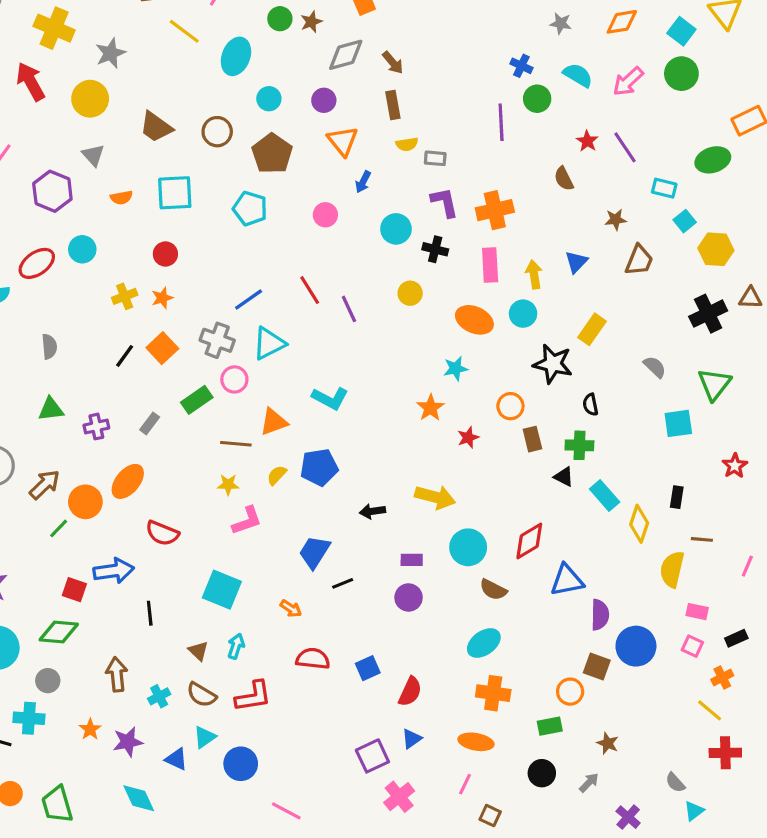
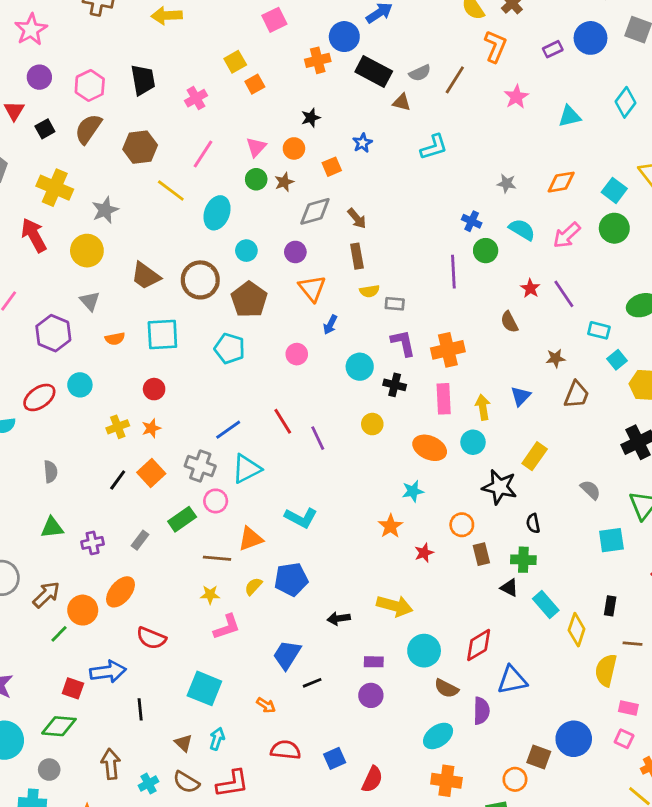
brown circle: (217, 132) -> (200, 280), size x1.4
purple semicircle: (600, 615) -> (481, 711), moved

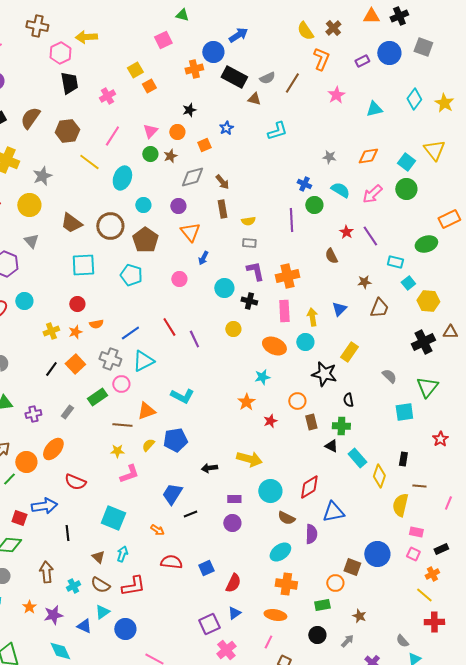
pink hexagon: (90, 86) -> (60, 53), moved
yellow semicircle: (369, 291) -> (248, 221), moved
orange semicircle: (115, 339) -> (96, 324), moved

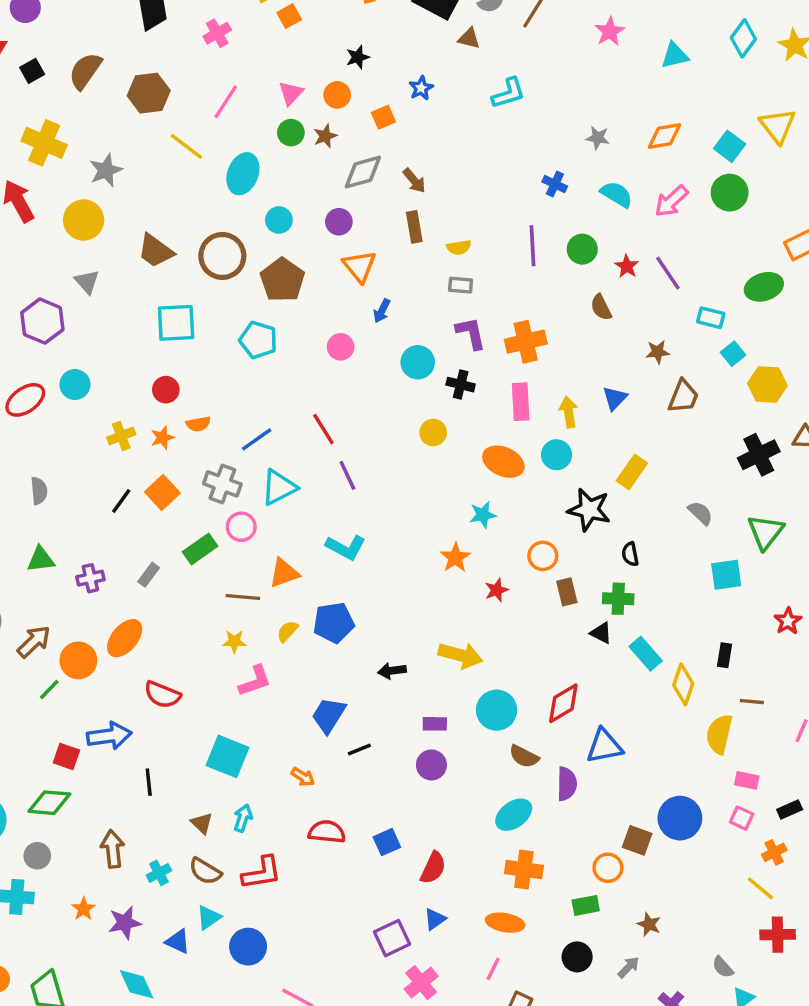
green circle: (314, 205) -> (582, 249), moved
purple line: (194, 339) -> (347, 475), moved

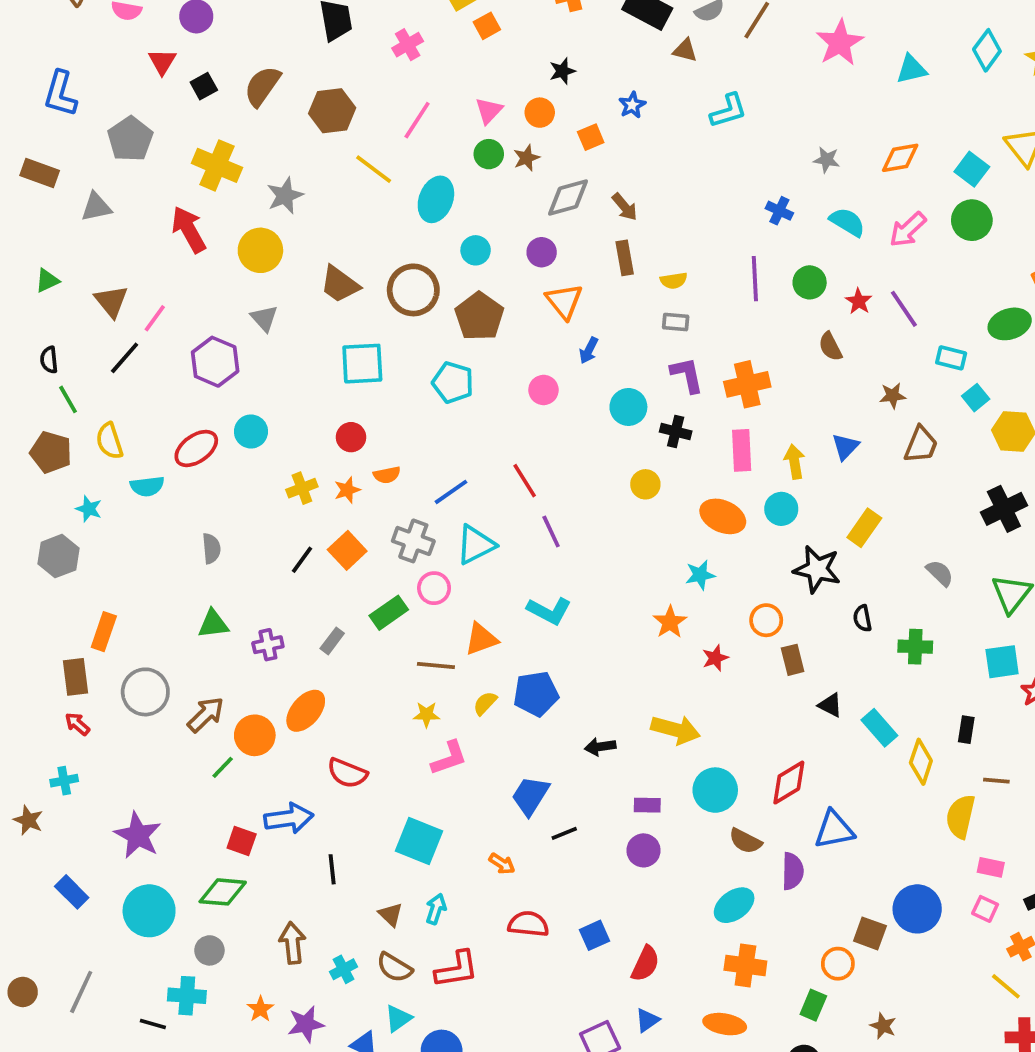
pink star: (610, 31) -> (840, 43), size x1.4
cyan square: (726, 575) -> (1002, 662), moved
green cross: (618, 599) -> (915, 647), moved
green rectangle: (586, 905) -> (813, 1005), turned -56

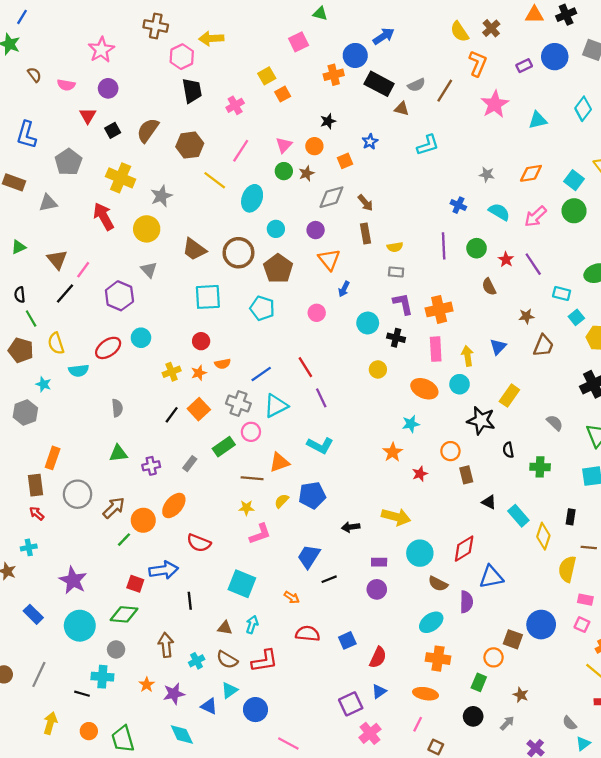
brown triangle: (391, 915) -> (225, 628), turned -35

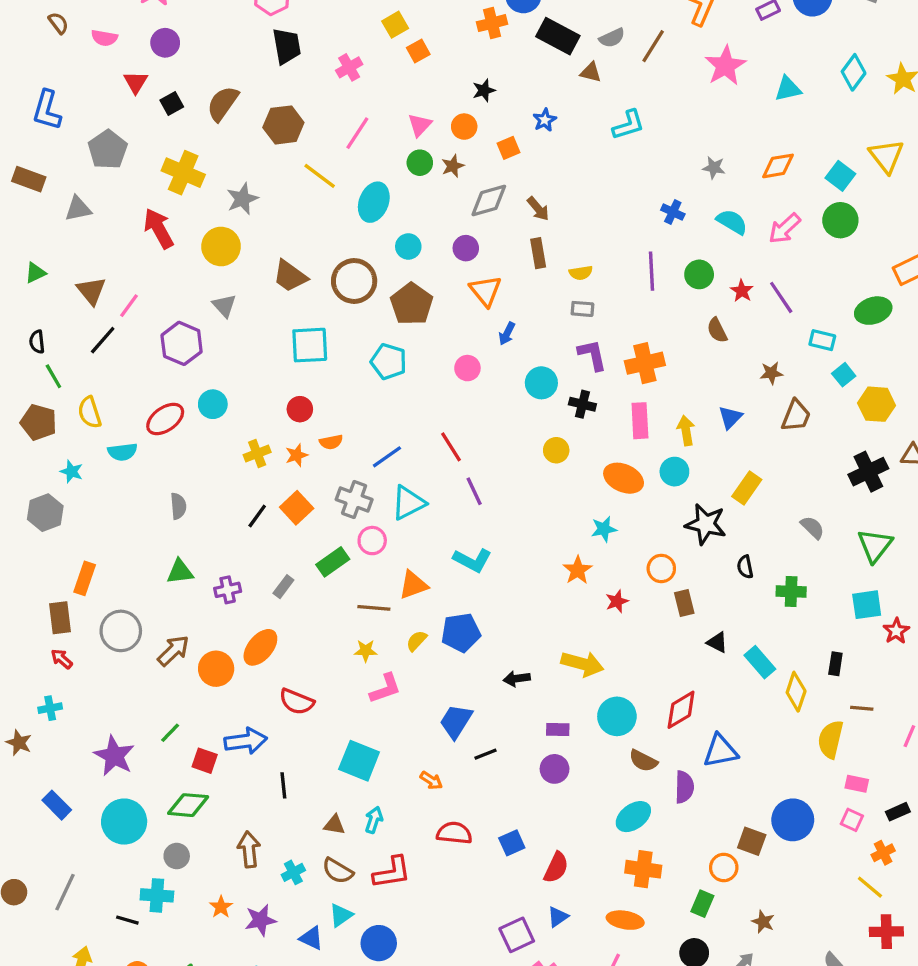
green line: (124, 540) -> (170, 733), moved

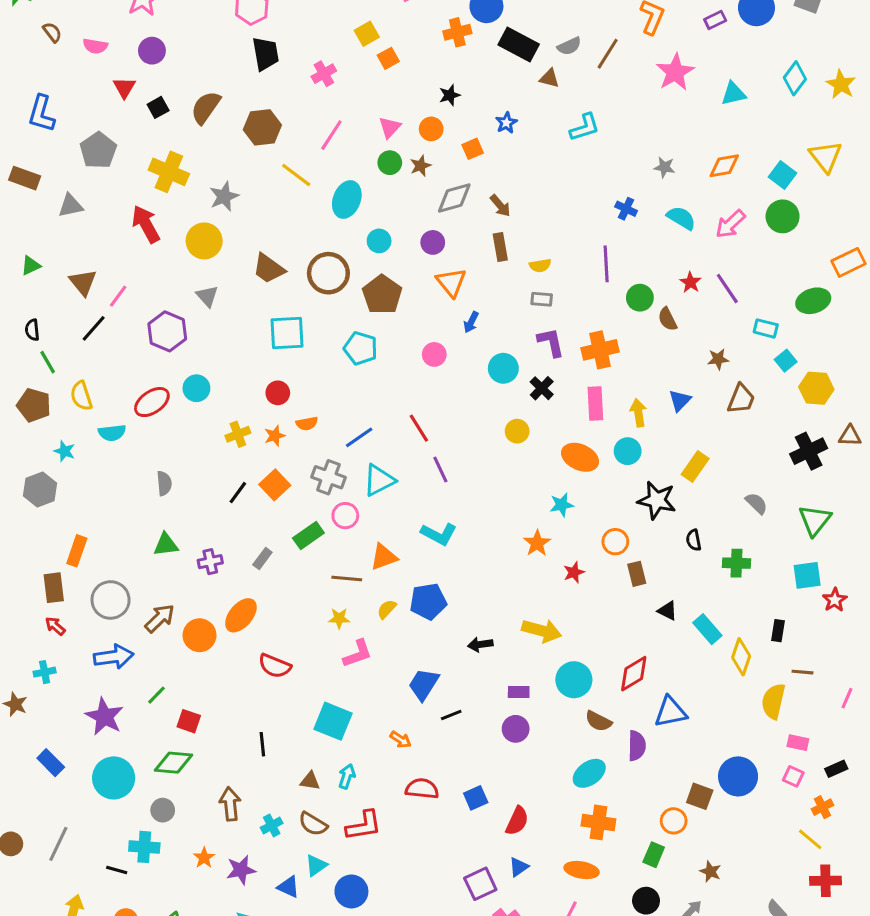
green circle: (699, 274) -> (640, 298), moved
black cross: (582, 404) -> (542, 388), turned 30
blue arrow: (246, 741) -> (114, 657), moved

